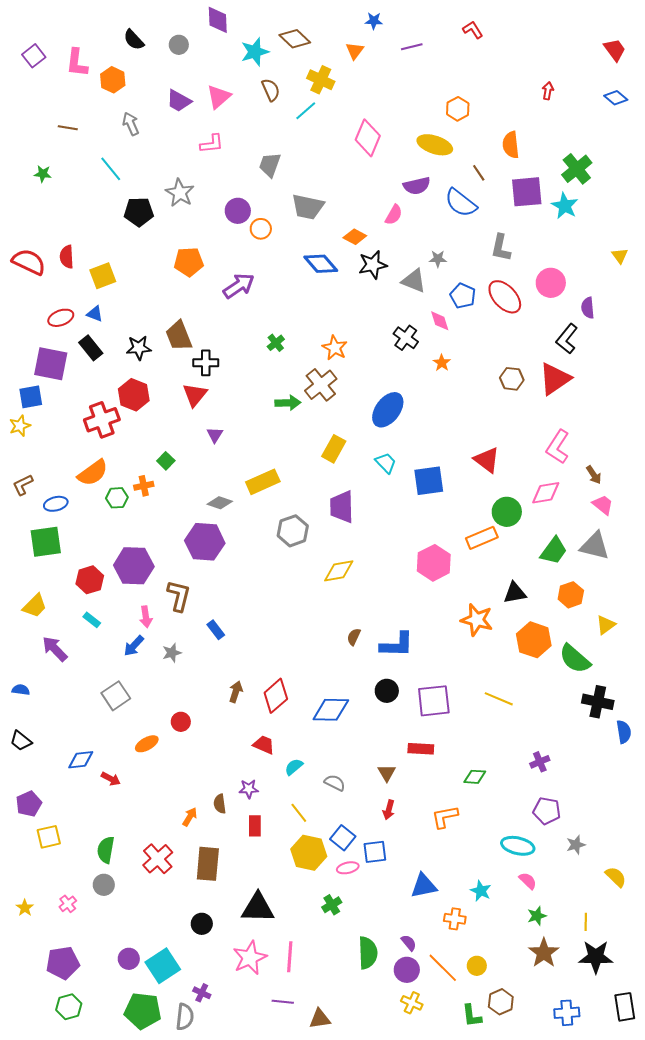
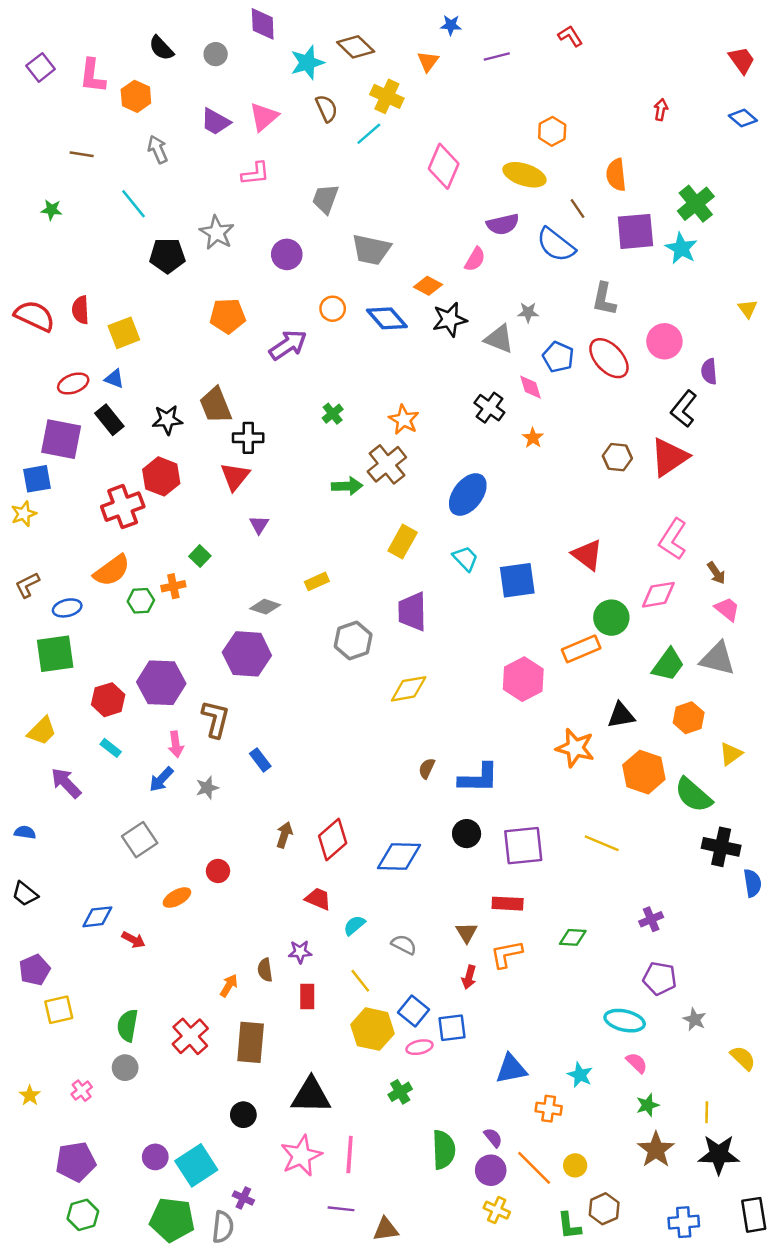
orange circle: (261, 229) -> (333, 309), moved
yellow rectangle: (263, 482) -> (317, 581), size x0.6
orange L-shape: (445, 817) -> (506, 954), moved
gray star: (576, 845) -> (695, 1019), turned -30

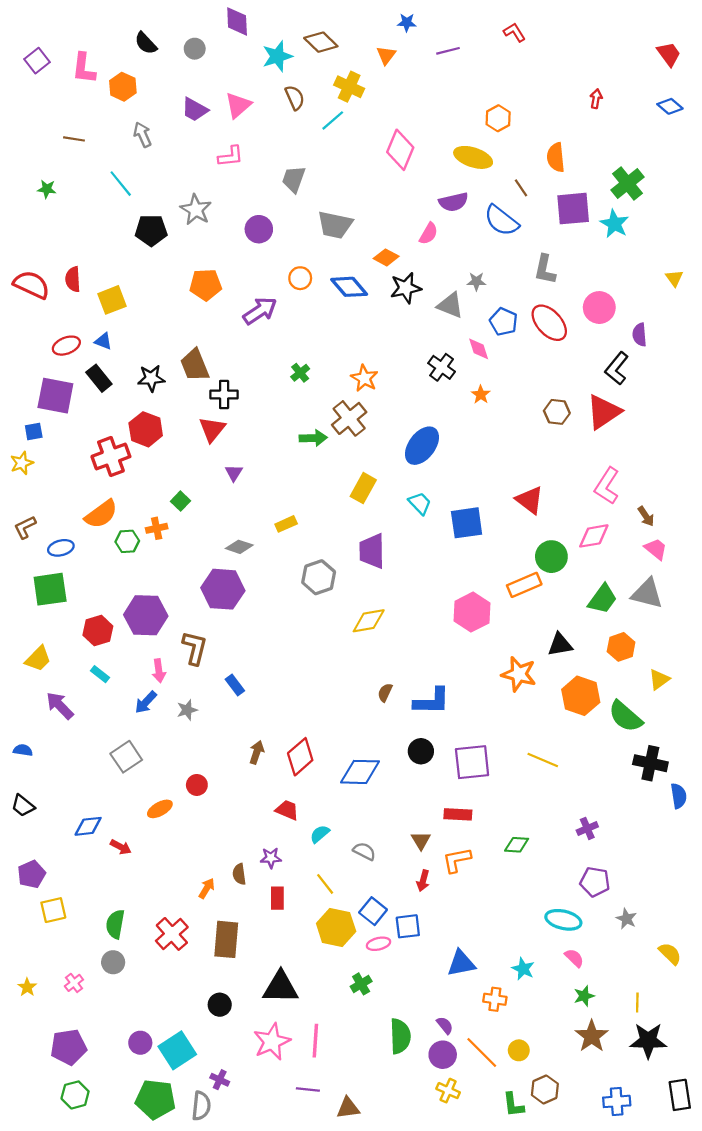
blue square: (37, 479) -> (34, 431), size x0.7

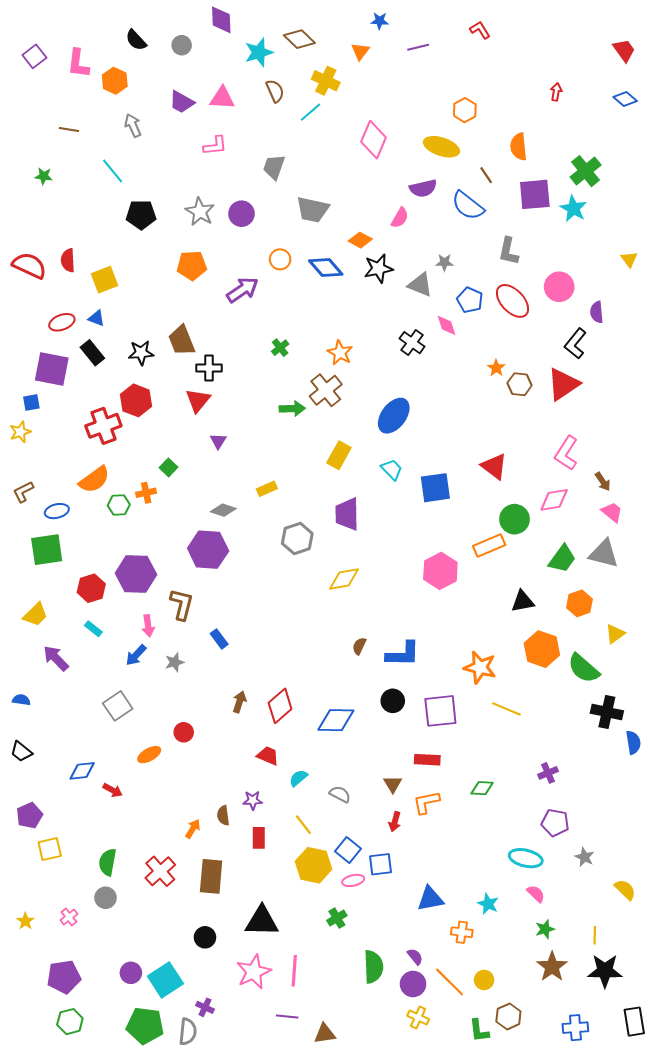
pink triangle: (238, 105) -> (222, 98), turned 44
gray star: (196, 210) -> (200, 212), moved
orange star: (481, 395) -> (496, 368), moved
orange star: (519, 674) -> (480, 667), moved

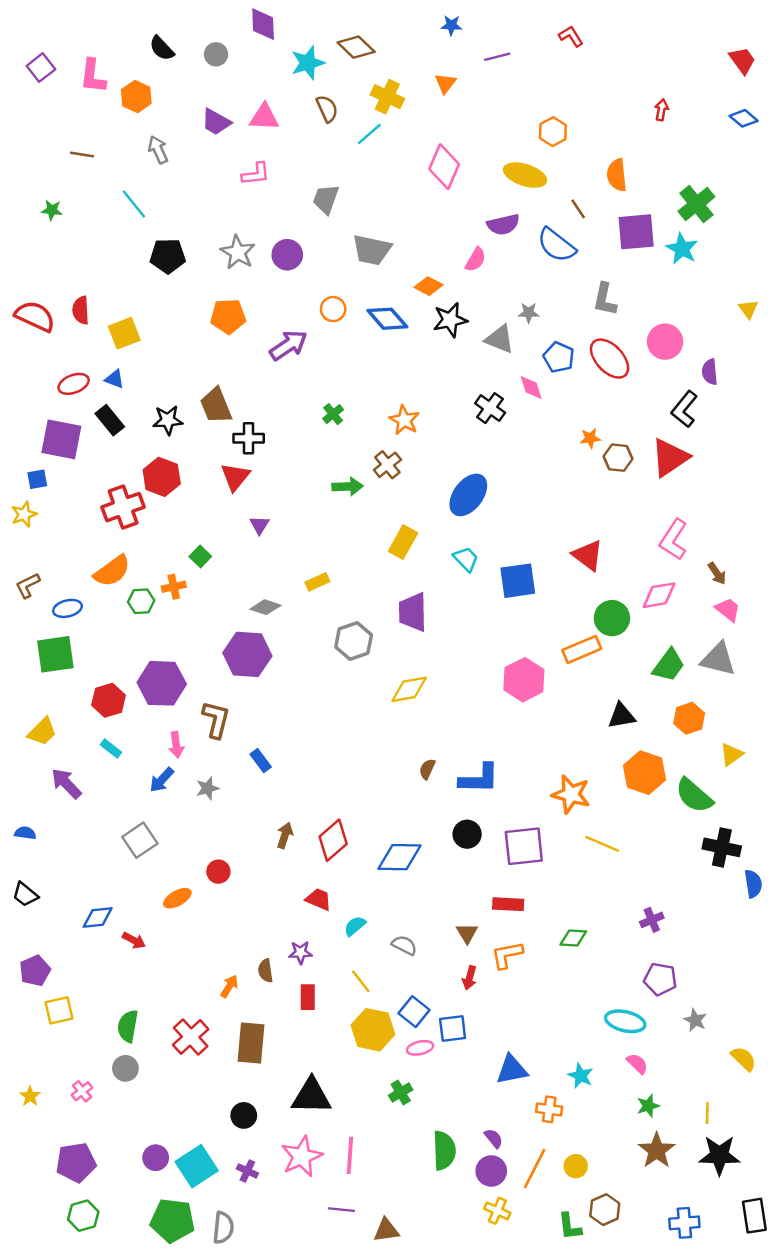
orange triangle: (360, 51) -> (445, 83), moved
orange star: (496, 368) -> (590, 438), turned 30
brown cross: (326, 390) -> (387, 465), size x0.7
orange line: (450, 982) -> (535, 1169), turned 72
purple cross: (205, 1007) -> (247, 1171), moved

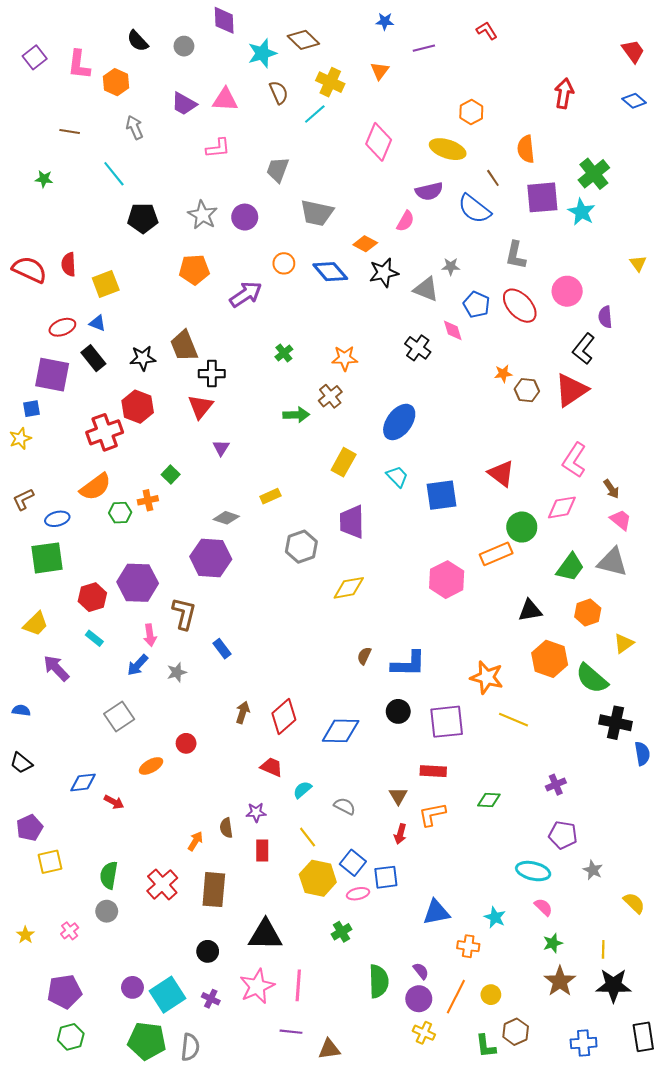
red arrow: (661, 110) -> (564, 93), size x1.6
orange star: (404, 420) -> (345, 358), turned -30

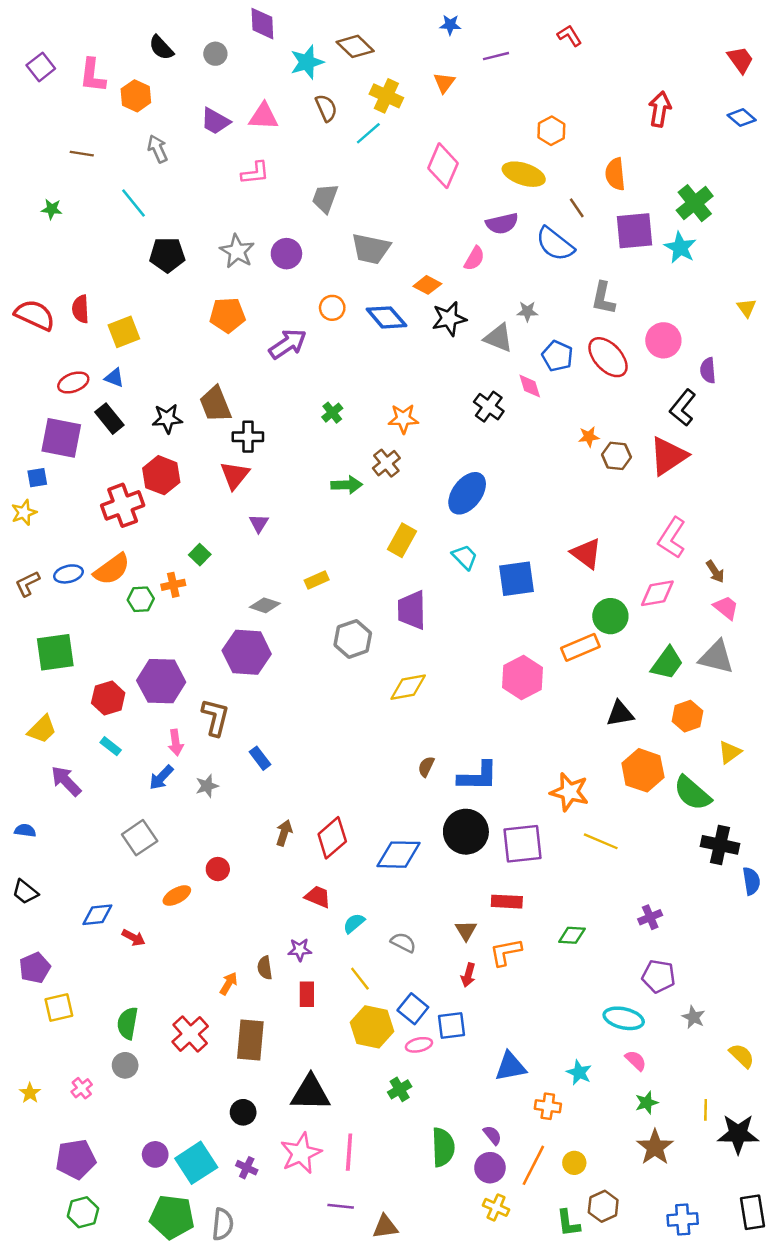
blue ellipse: (57, 519) -> (68, 574), moved
black circle: (398, 711) -> (466, 832), size x1.6
black star: (613, 985) -> (738, 1134), moved

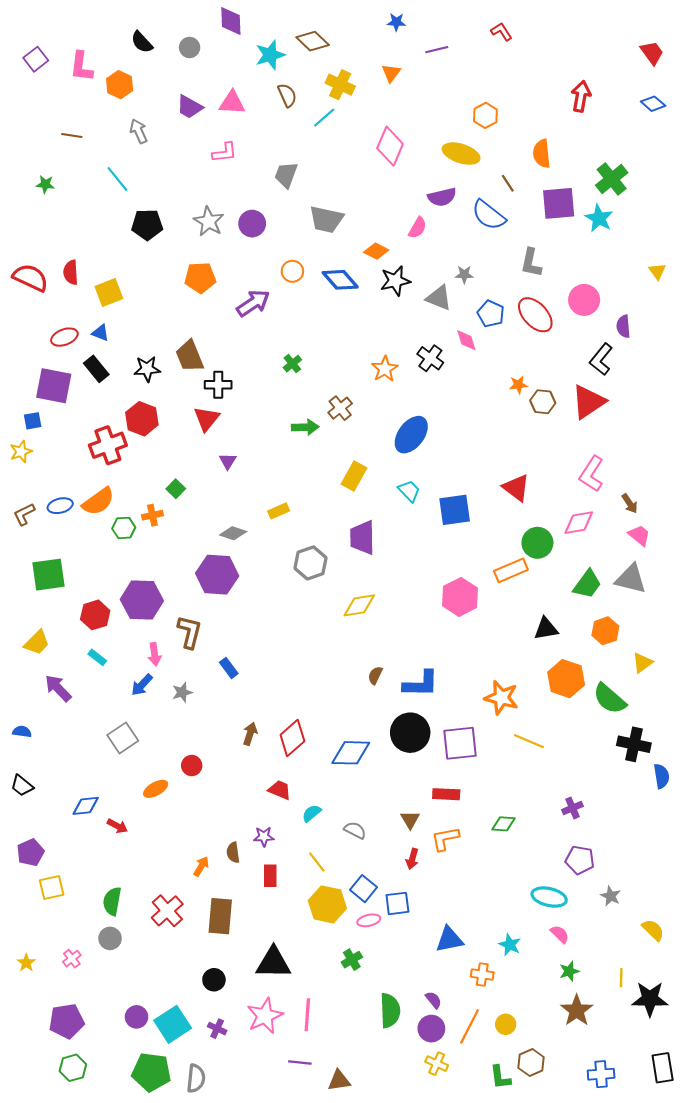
orange star: (403, 419) -> (385, 369), moved, turned -30

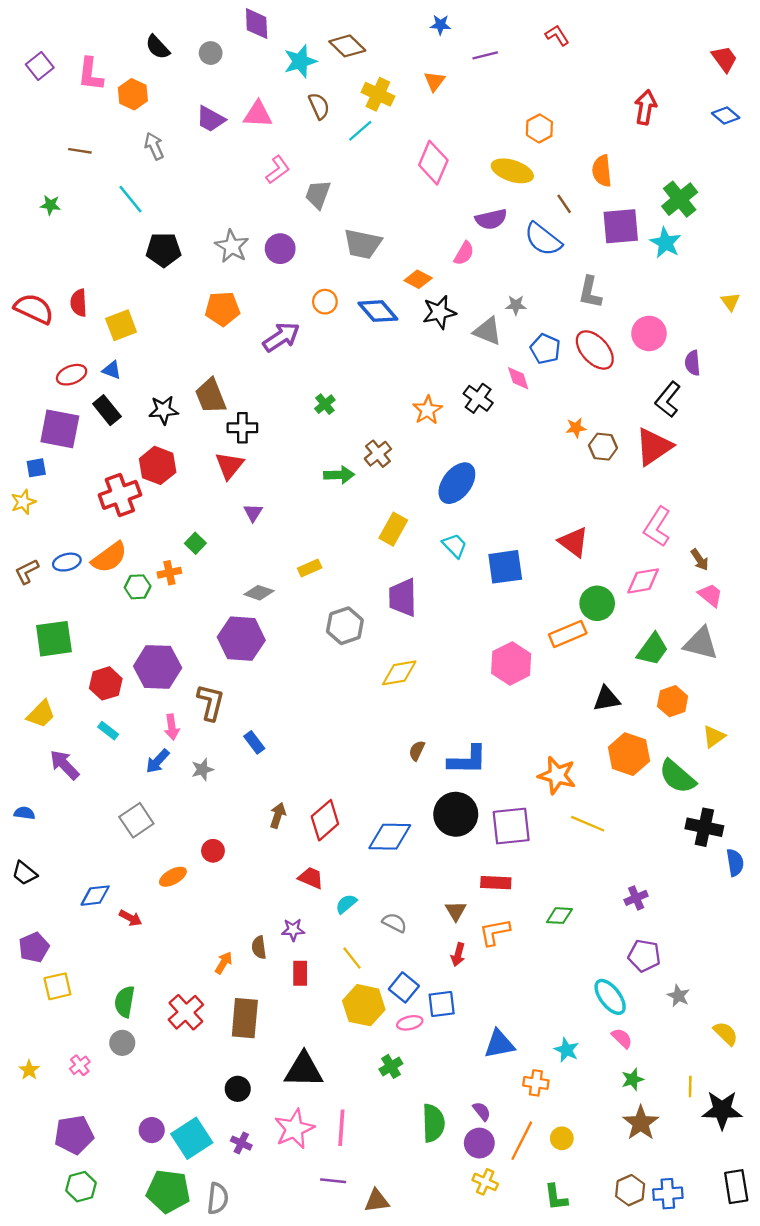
pink L-shape: (225, 152) -> (278, 170), moved, turned -30
cyan ellipse: (549, 897) -> (610, 997), turned 40
brown hexagon: (531, 1062) -> (630, 1190), moved

